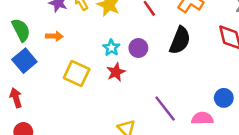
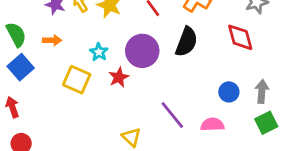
cyan star: (111, 48) -> (99, 52), moved
purple circle: (138, 48) -> (142, 51), size x1.6
blue circle: (224, 98) -> (229, 92), moved

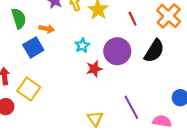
blue square: (21, 67) -> (33, 47), moved
yellow square: (77, 80) -> (29, 89), moved

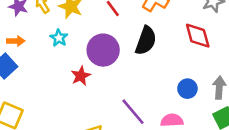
cyan star: (82, 45) -> (59, 38), moved

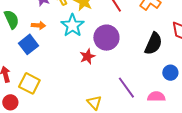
cyan star: (59, 38) -> (73, 25), size x1.6
black semicircle: (146, 41) -> (153, 44), moved

